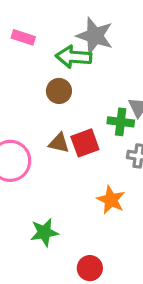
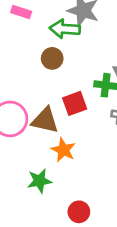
brown triangle: (59, 143) -> (45, 120), moved, size x1.5
orange star: (111, 200) -> (63, 150), moved

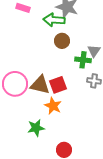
brown circle: (52, 58) -> (62, 41), moved
red square: (75, 103) -> (58, 85), moved

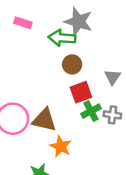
green cross: (83, 60) -> (91, 111), moved, turned -35
red square: (58, 85) -> (81, 92), moved

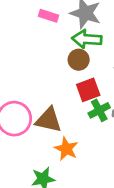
pink rectangle: (23, 23) -> (48, 16), moved
green arrow: (62, 38) -> (87, 39), moved

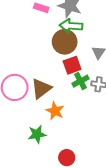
brown circle: (79, 60) -> (65, 42), size x1.5
brown triangle: (48, 120) -> (41, 89), turned -50

